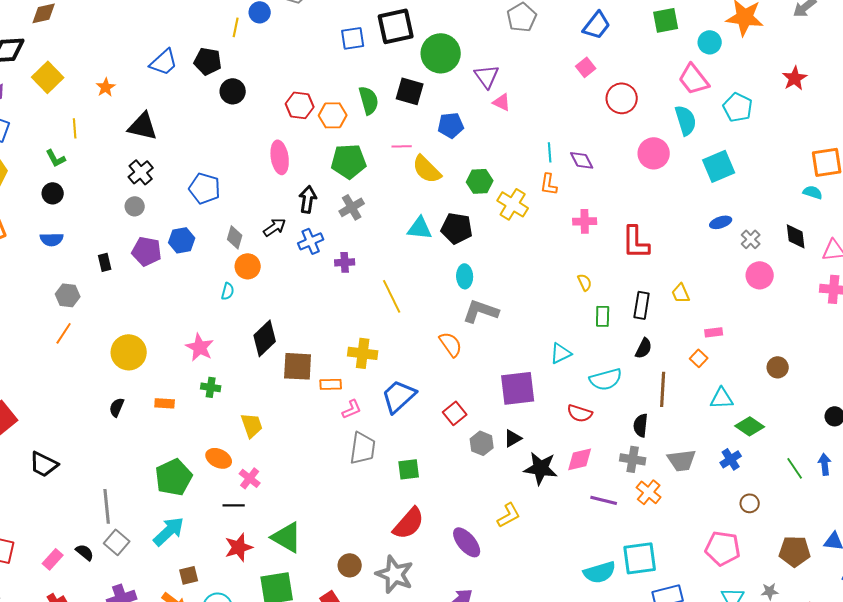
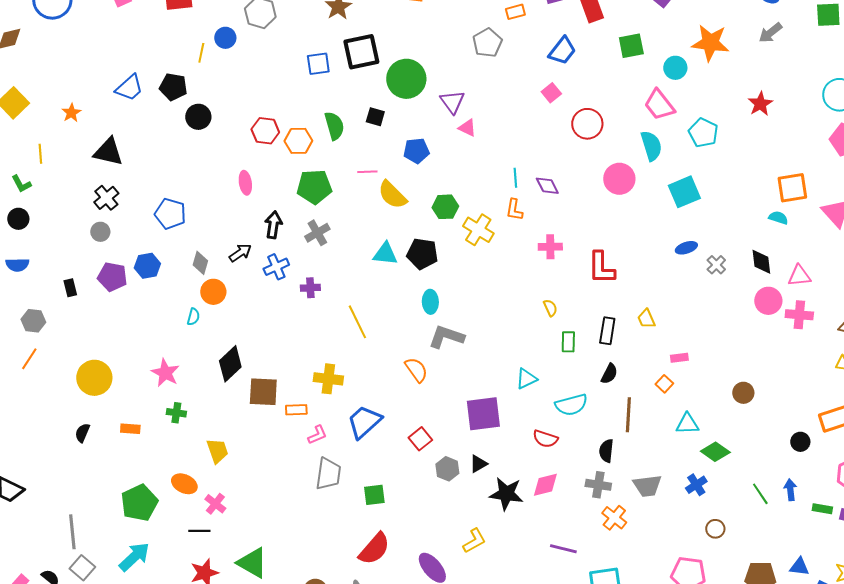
black square: (410, 91) -> (375, 117), size x0.7
pink ellipse: (280, 157) -> (245, 183), size x0.7
pink circle: (760, 275) -> (768, 301), moved
purple line: (604, 500) -> (563, 549), moved

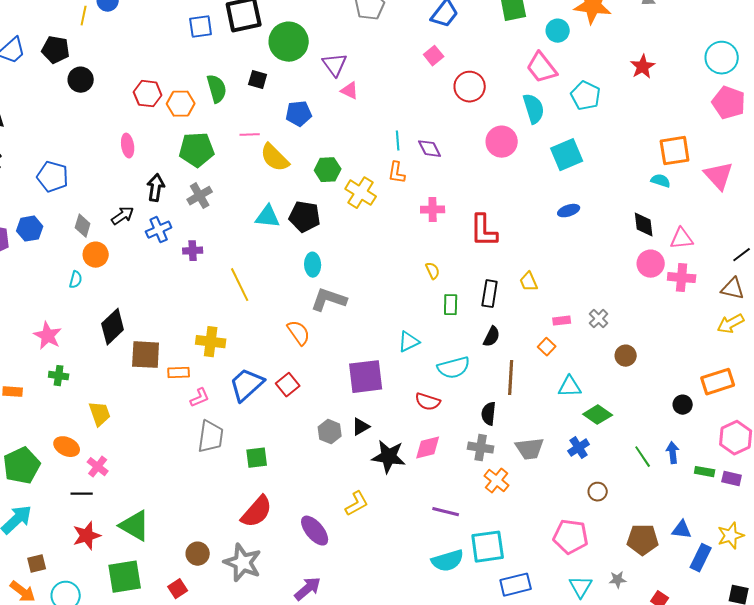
gray cross: (716, 265) -> (599, 319), moved
red square: (420, 439) -> (288, 385), moved

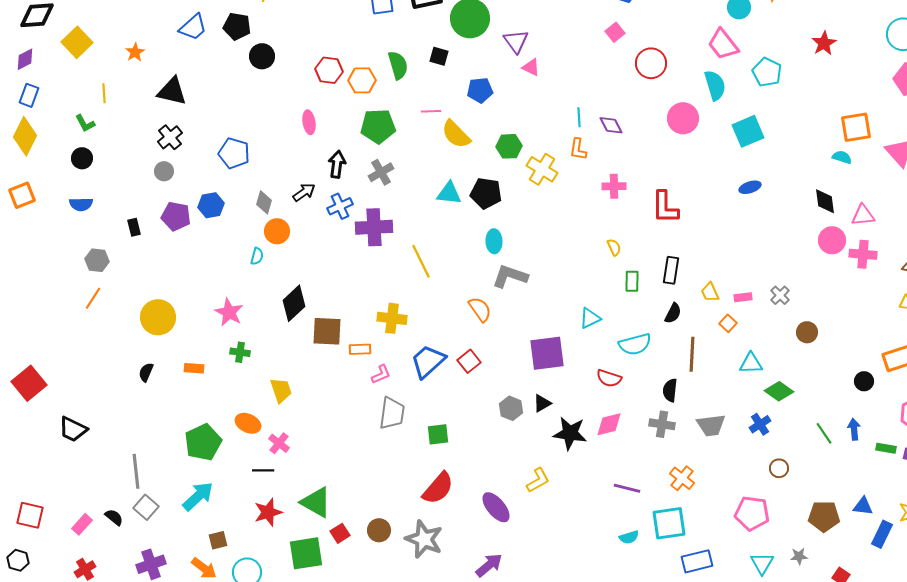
purple cross: (193, 251) -> (374, 227), size x1.8
yellow trapezoid: (529, 282) -> (710, 292), moved
orange cross: (497, 481) -> (682, 478), moved
cyan semicircle: (448, 561) -> (629, 537), size x0.6
red square: (178, 589) -> (340, 533), moved

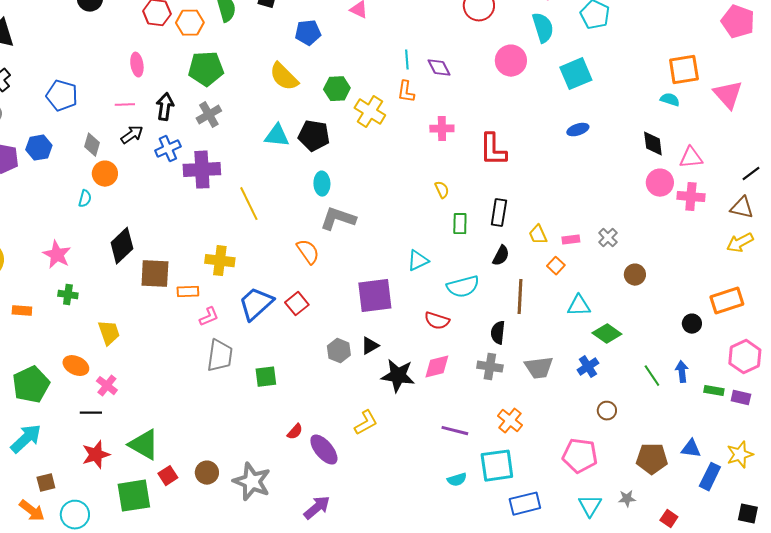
pink line: (431, 111) -> (125, 105), moved
red semicircle: (438, 488) -> (295, 432), moved, size x0.5

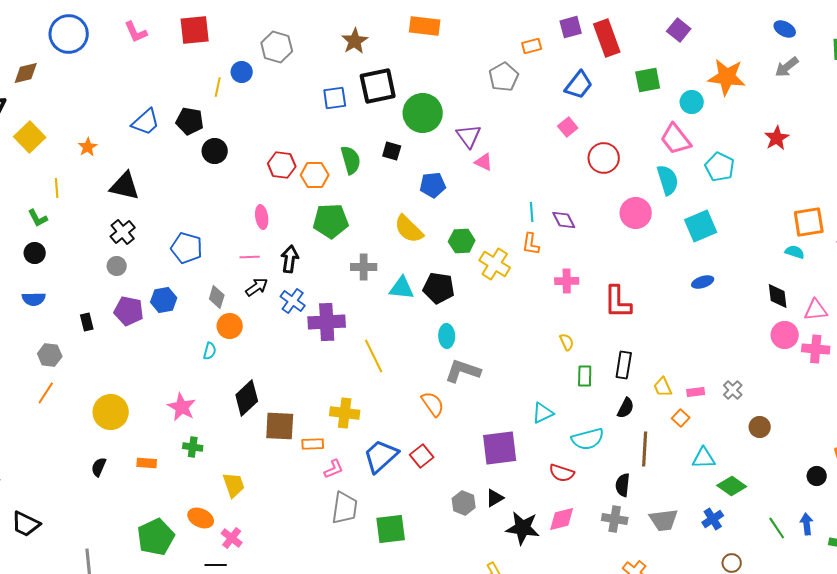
gray cross: (209, 115) -> (364, 267), moved, turned 30
blue cross: (168, 149) -> (293, 301), turned -30
green square: (266, 377) -> (391, 529), size x1.4

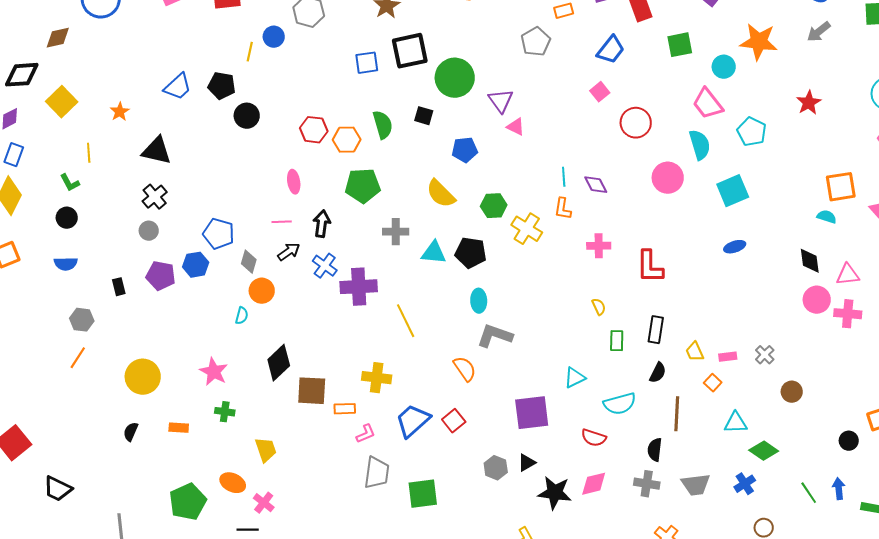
blue pentagon: (187, 248) -> (219, 234), moved

